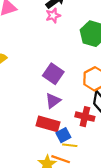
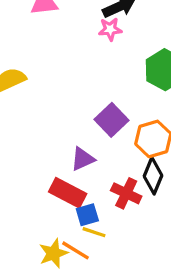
purple square: (53, 74) -> (111, 120), moved

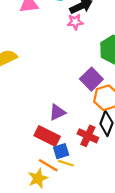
purple square: (111, 120) -> (91, 79), moved
orange line: (75, 250) -> (48, 165), moved

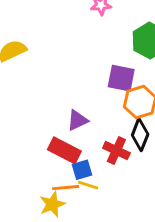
purple square: (91, 79) -> (121, 78), turned -35
orange line: (48, 165) -> (66, 188), turned -36

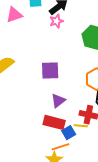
purple square: (121, 78) -> (50, 70), moved
yellow line: (88, 185) -> (81, 126), moved

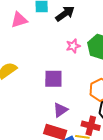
pink star: (56, 21) -> (73, 46), moved

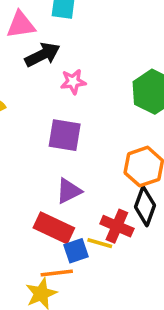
black arrow: (65, 14) -> (42, 55), moved
pink star: (73, 46) -> (73, 82), moved

